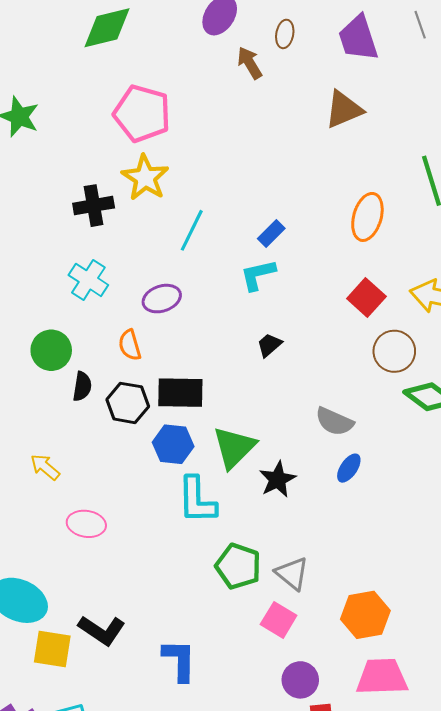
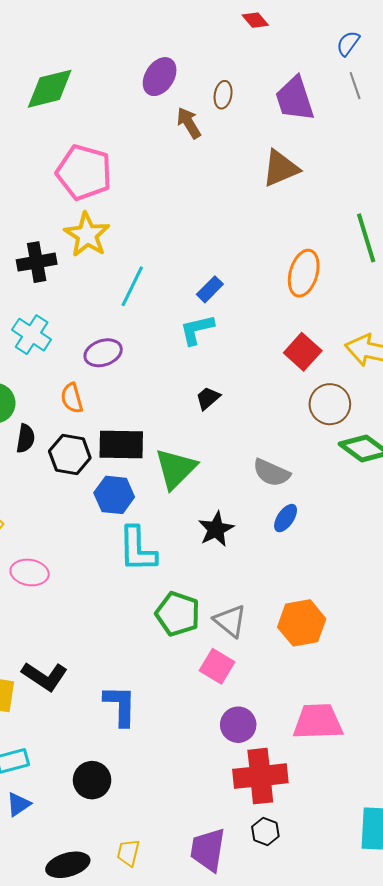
green triangle: (234, 447) -> (176, 469), moved
orange hexagon: (365, 615) -> (302, 623), moved

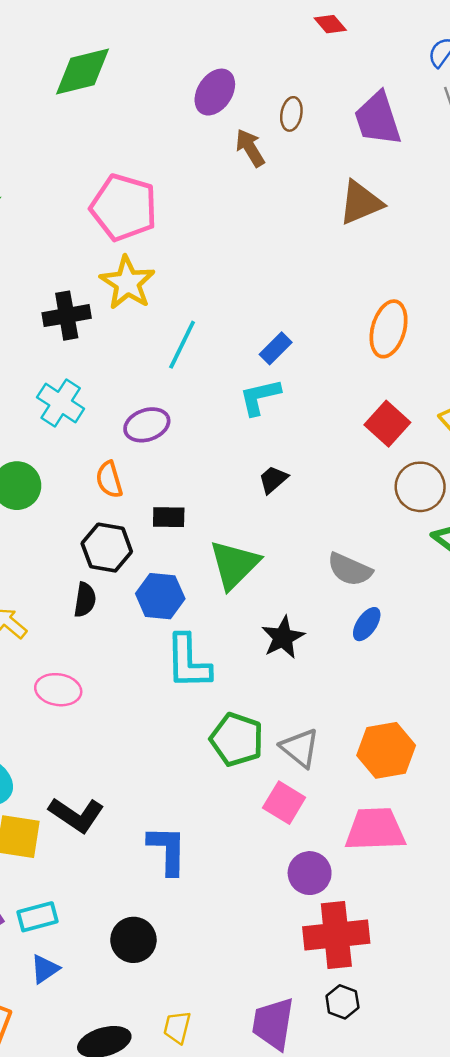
green diamond: (50, 89) -> (82, 71), moved
black semicircle: (25, 438) -> (85, 600), moved
black rectangle: (121, 444) -> (169, 517), moved, size x0.6
pink trapezoid: (318, 722) -> (375, 829), moved

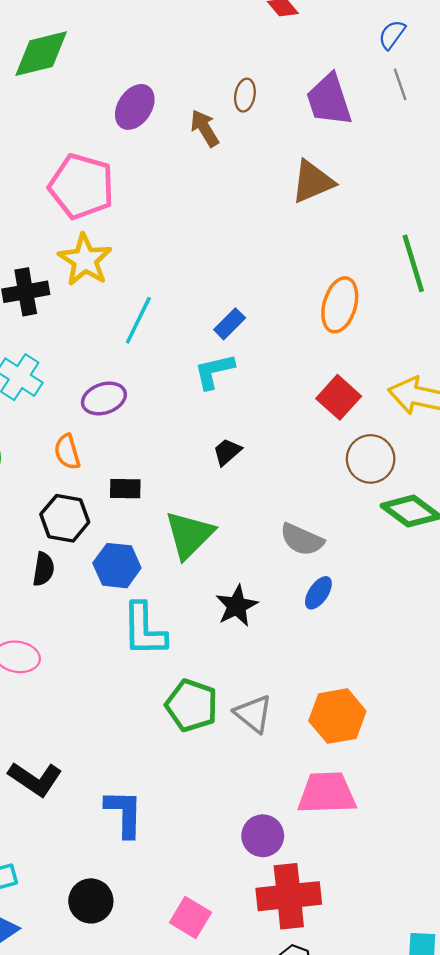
purple ellipse: (215, 92) -> (135, 107), moved
pink square: (284, 803) -> (190, 918), moved

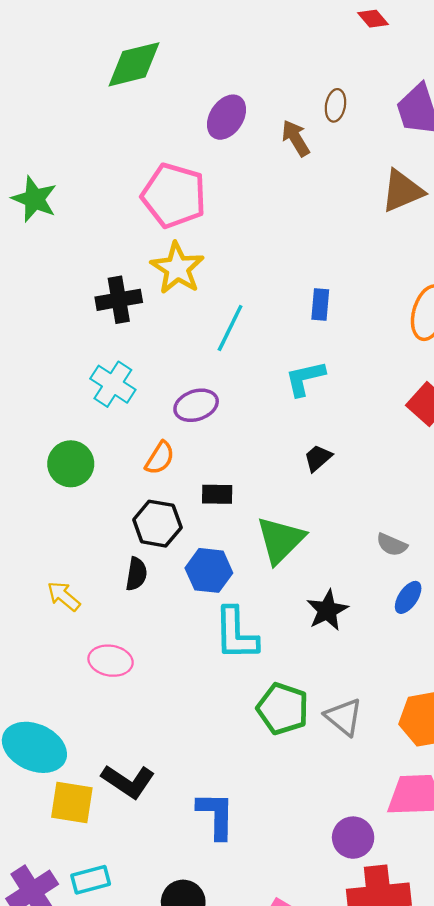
blue rectangle: (230, 324) -> (320, 305), moved, turned -40
orange semicircle: (67, 452) -> (160, 458), turned -132
gray semicircle: (302, 540) -> (392, 545), size x0.7

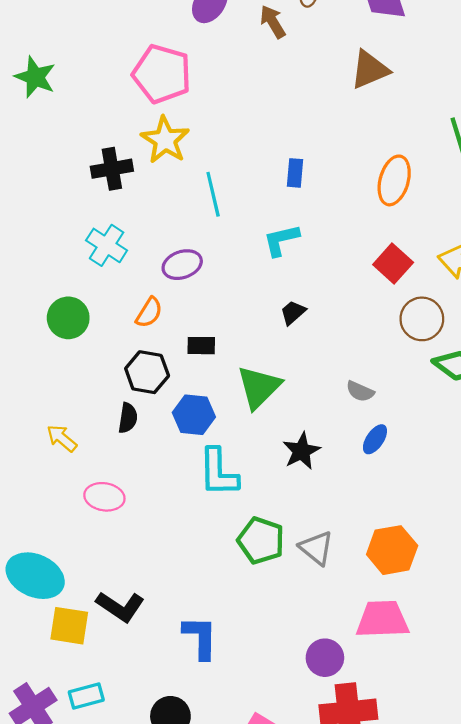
cyan line: (230, 328) -> (213, 194), turned -39

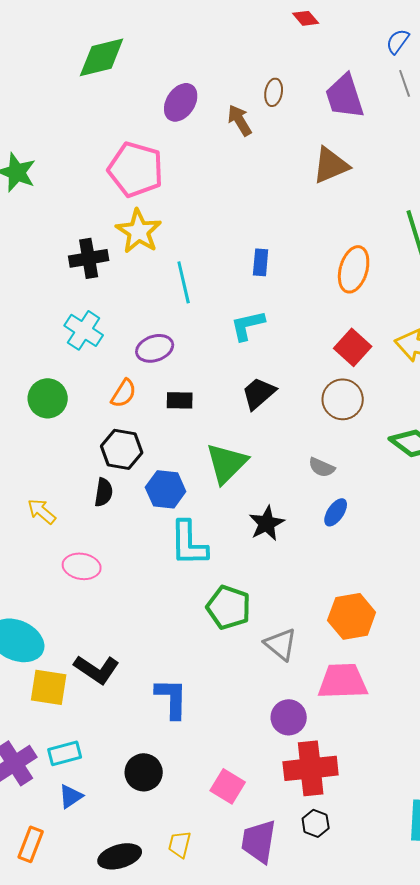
black trapezoid: (293, 313) -> (259, 393), size x1.4
brown circle: (422, 319) -> (343, 399), moved
black rectangle: (201, 346) -> (180, 400), moved
gray triangle: (316, 548) -> (281, 644), moved

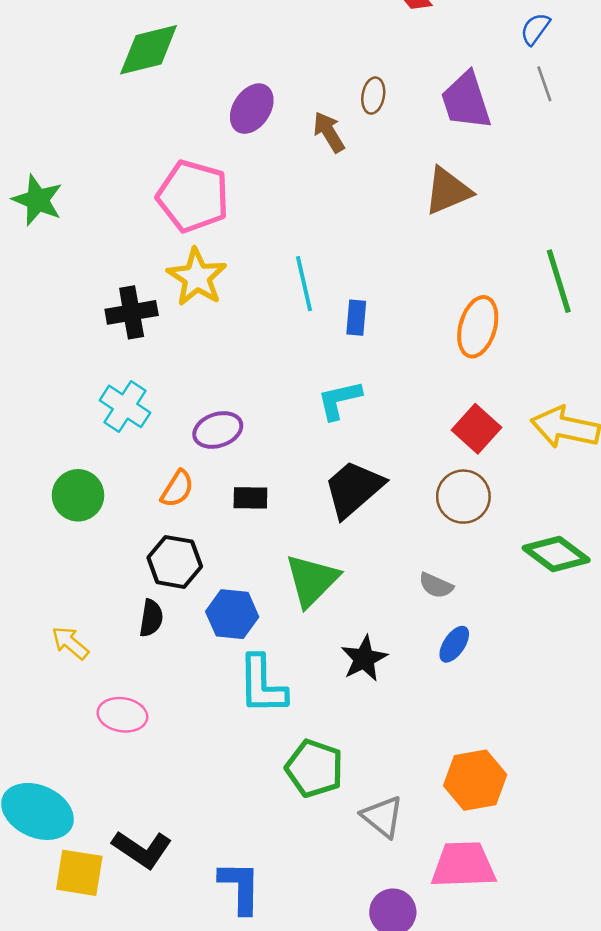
cyan line: (184, 282) -> (304, 284), moved
black trapezoid: (259, 393) -> (354, 489), size x1.4

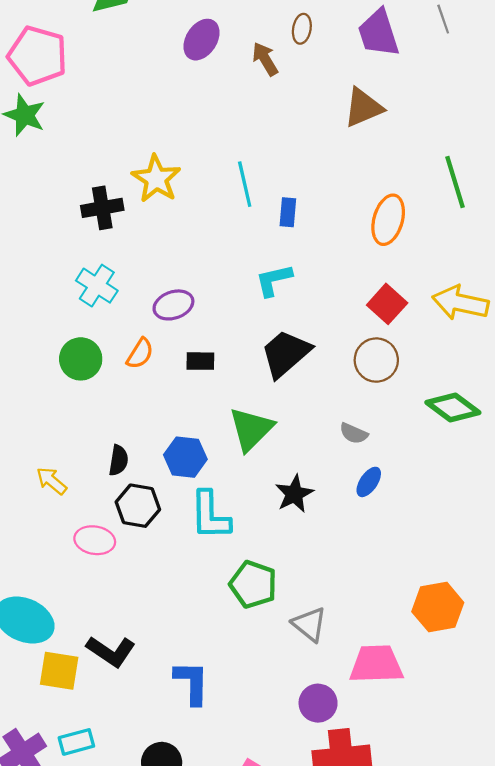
pink pentagon: (193, 196) -> (38, 56), moved
green circle: (78, 495) -> (81, 359), moved
black hexagon: (175, 562) -> (138, 506), moved
orange hexagon: (475, 780) -> (438, 607), moved

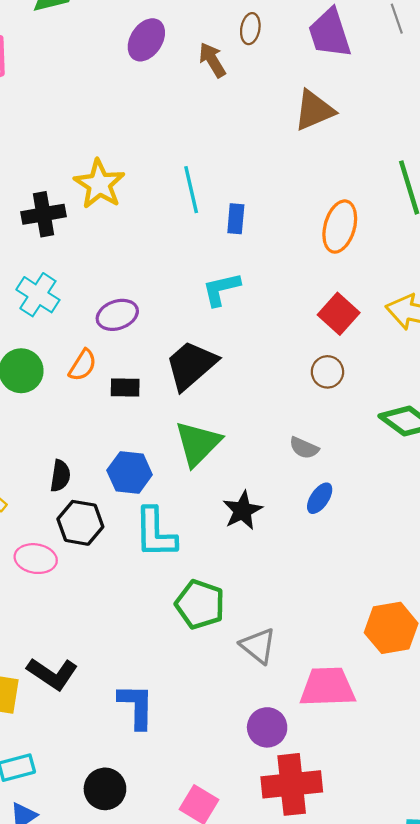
black trapezoid: (286, 354) -> (191, 365), moved
brown circle: (376, 360) -> (327, 372), size x0.7
black rectangle: (200, 361) -> (125, 388), moved

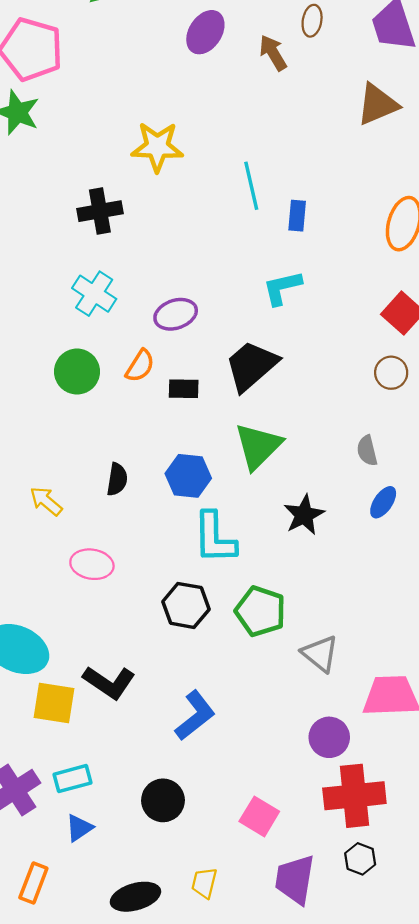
yellow star: (99, 184) -> (157, 147), moved, turned -30
gray semicircle: (304, 448) -> (367, 451), turned 52
black hexagon: (80, 523) -> (186, 605), moved
blue L-shape: (136, 706) -> (195, 716), turned 51

